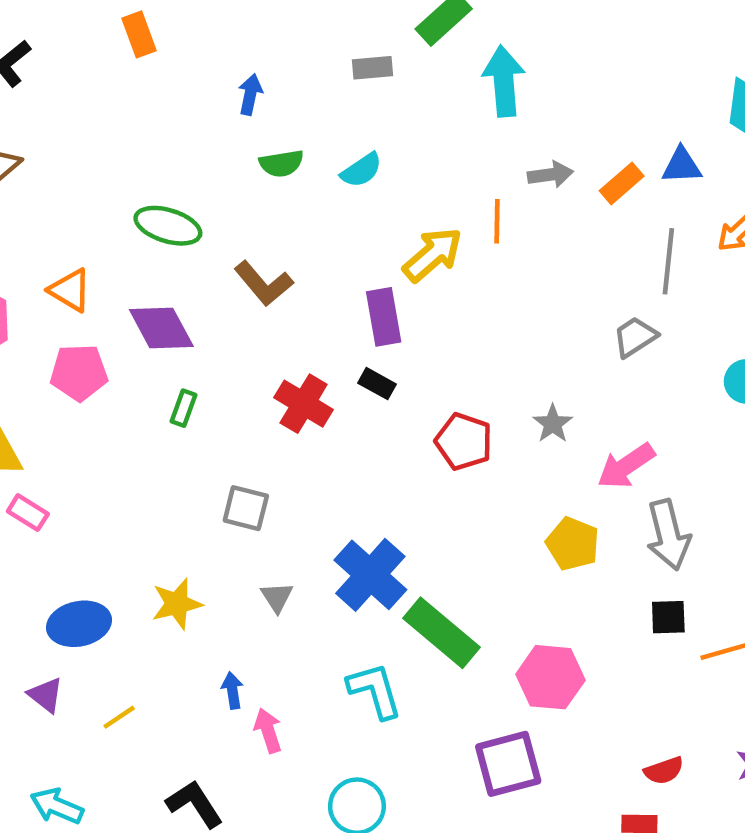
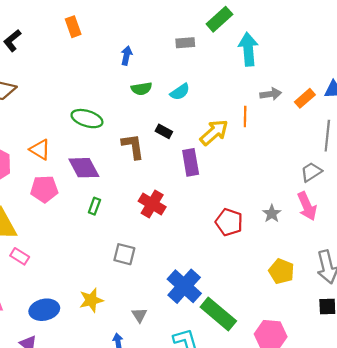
brown L-shape: (264, 284) -> (133, 146), turned -148
black rectangle: (377, 384) -> (164, 131), moved
pink arrow: (626, 466) -> (307, 206), moved, turned -80
gray triangle: (277, 597) -> (139, 315), moved

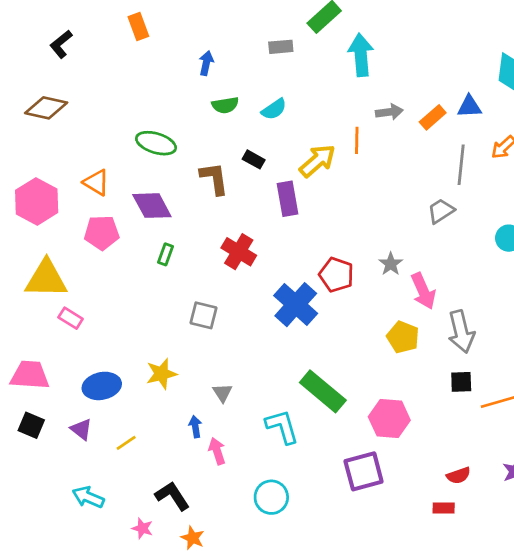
pink arrow: (307, 206) -> (423, 291), moved
blue cross: (184, 286) -> (296, 305), moved

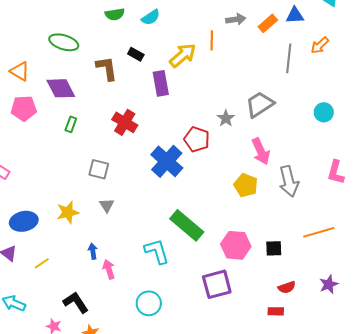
gray trapezoid: (441, 211) -> (260, 104), moved, size x1.4
gray star: (391, 264) -> (226, 118), moved
black square: (461, 382) -> (274, 248), moved
gray triangle: (222, 393) -> (107, 205), moved

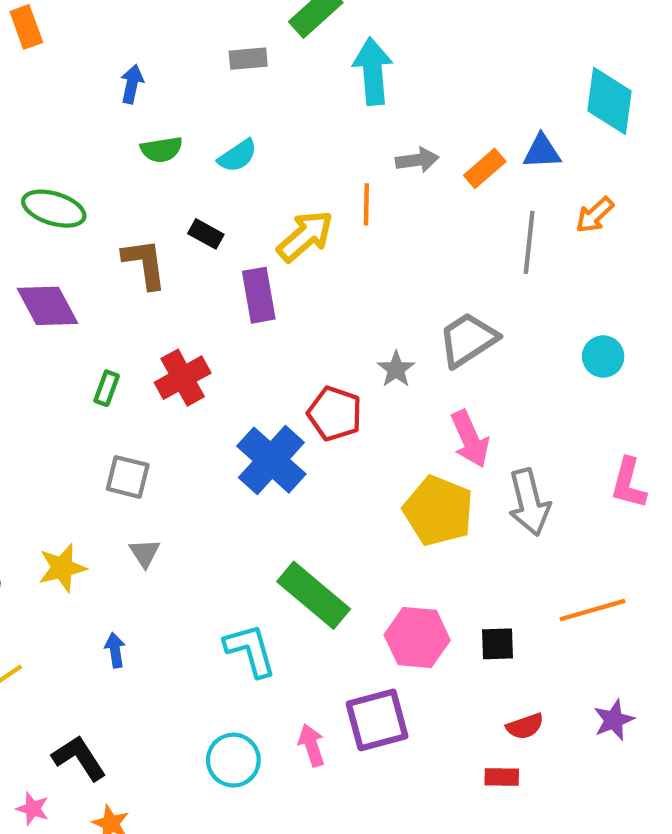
red cross: (125, 122) -> (183, 378), turned 30
green rectangle: (71, 124) -> (107, 388), moved
yellow pentagon: (246, 185) -> (438, 511), size x1.4
pink arrow: (109, 269) -> (312, 745), moved

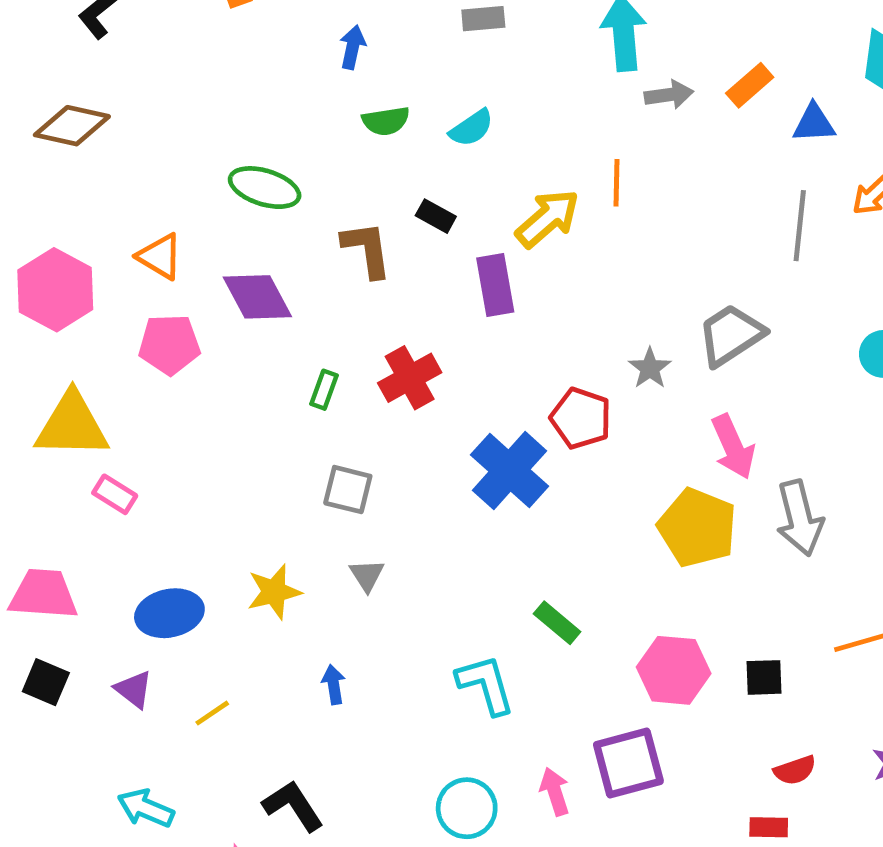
gray arrow: (417, 160) -> (669, 95), moved
orange rectangle: (485, 168) -> (750, 85), moved
green rectangle: (314, 595) -> (557, 623), size x0.6

